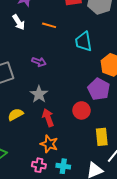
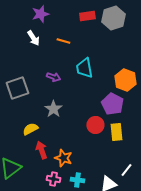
cyan trapezoid: (84, 42) -> (84, 68), moved
red arrow: (48, 118) -> (41, 150), moved
yellow rectangle: (102, 137) -> (116, 132), moved

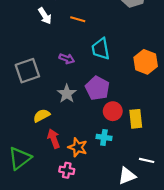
purple pentagon: (112, 104) -> (97, 88), moved
white line: (126, 170) -> (147, 160), turned 64
cyan cross: (77, 180) -> (104, 137), moved

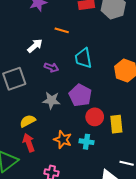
white arrow: (45, 16) -> (35, 46), moved, turned -98
gray star: (67, 94) -> (51, 100), turned -30
red arrow: (54, 139) -> (29, 143), moved
orange star: (78, 147) -> (63, 140), moved

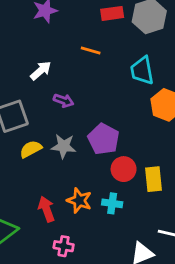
orange line: (62, 30) -> (91, 51), moved
cyan trapezoid: (83, 58) -> (142, 71), moved
yellow semicircle: (28, 121) -> (31, 149), moved
red arrow: (29, 143) -> (46, 209), moved

